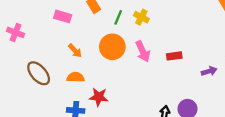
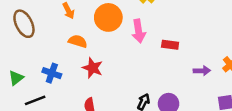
orange semicircle: (76, 77) -> (78, 41), moved
red star: (99, 97) -> (93, 68), moved

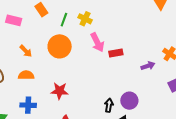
pink arrow: (139, 31) -> (97, 42), moved
orange semicircle: (78, 41) -> (26, 75), moved

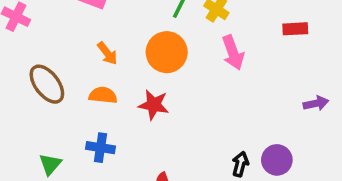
red rectangle: (116, 53) -> (295, 29), moved
red star: (59, 91) -> (154, 105), moved

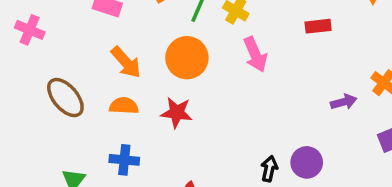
orange arrow: (107, 53) -> (126, 62), size x1.4

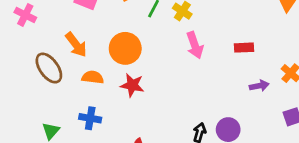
red rectangle: (318, 26) -> (244, 48), moved
orange circle: (187, 58) -> (125, 48), moved
orange arrow: (126, 62) -> (76, 45), moved

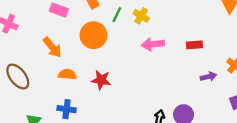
pink arrow: (195, 45) -> (153, 44), turned 105
orange circle: (125, 48) -> (93, 35), moved
brown ellipse: (49, 68) -> (18, 77), moved

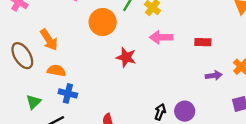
orange arrow: (52, 47) -> (49, 40), moved
orange semicircle: (67, 74) -> (56, 71), moved
red star: (101, 80) -> (126, 57), moved

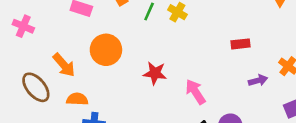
orange circle: (103, 22) -> (106, 50), moved
pink arrow: (161, 37) -> (195, 92), moved, turned 65

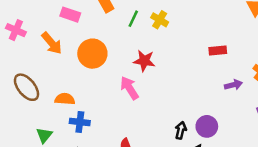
orange arrow: (64, 65) -> (52, 43), moved
red star: (155, 73) -> (144, 61), moved
pink arrow: (195, 92) -> (129, 88), moved

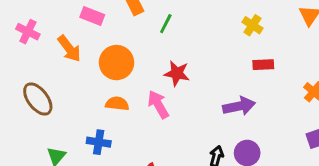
yellow cross: (160, 20) -> (252, 25), moved
purple arrow: (233, 85) -> (239, 106), moved, size x1.5
orange semicircle: (65, 99) -> (117, 104), moved

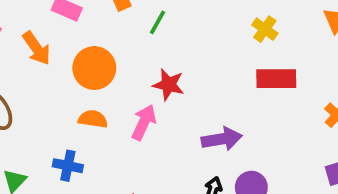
red rectangle: (263, 65) -> (276, 79), size x1.5
pink arrow: (158, 104) -> (144, 122), turned 52
purple arrow: (239, 106) -> (222, 139), moved

